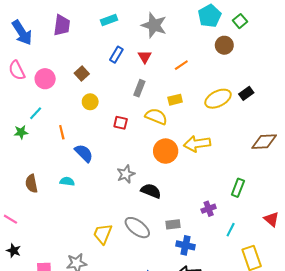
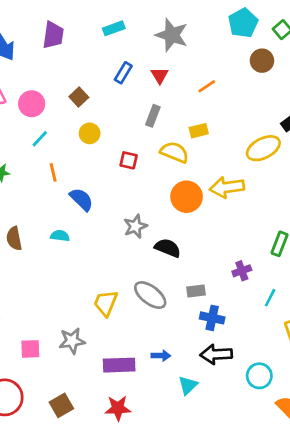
yellow ellipse: (218, 99) -> (263, 148), moved
cyan line: (36, 113) -> (40, 139), moved

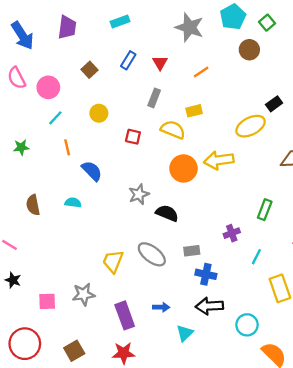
gray star: (172, 35) -> (189, 27), moved
brown square: (79, 97) -> (89, 70), moved
purple rectangle: (119, 365) -> (125, 315), turned 72

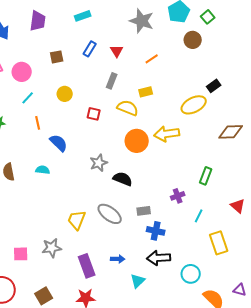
brown square: (89, 70) -> (57, 57), turned 32

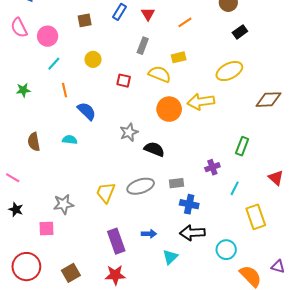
black rectangle: (214, 86) -> (240, 32), moved
gray ellipse: (110, 214) -> (141, 186), turned -55
gray star: (52, 248) -> (63, 204), moved

